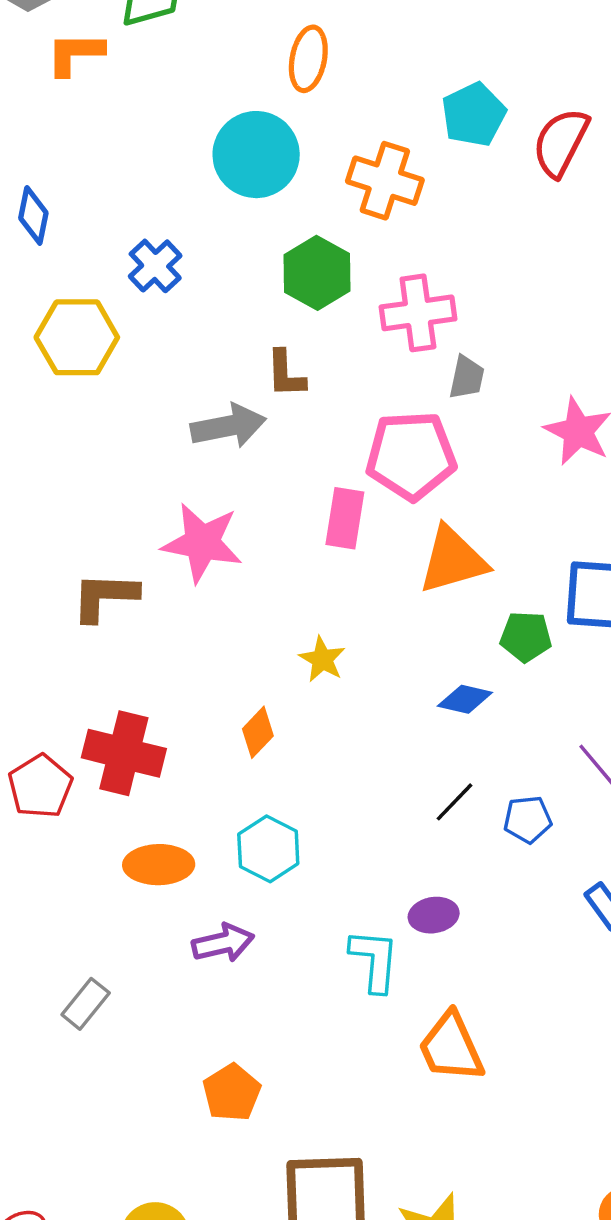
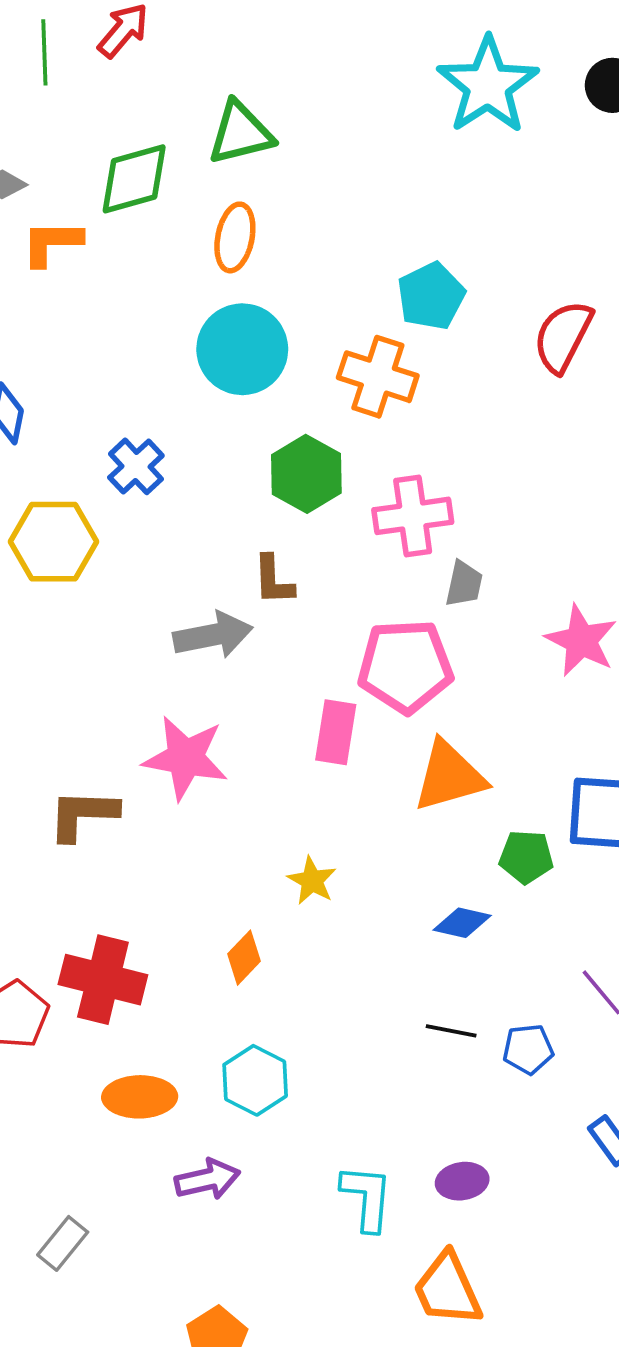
orange ellipse: (308, 59) -> (235, 237), moved
cyan pentagon: (474, 115) -> (431, 296), moved
black line: (454, 802) -> (451, 1031), turned 57
purple ellipse: (434, 915) -> (462, 1181), moved

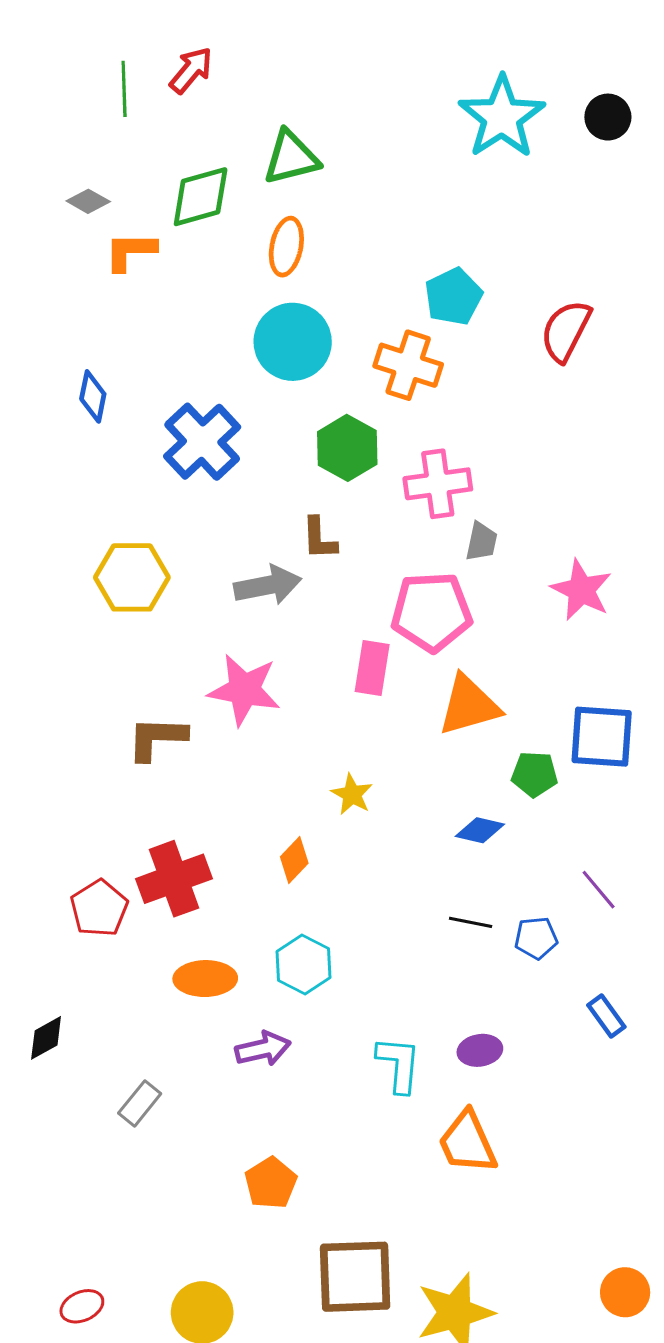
blue cross: (136, 466) -> (202, 442), size x1.6
yellow hexagon: (54, 542) -> (132, 577), moved
red cross: (103, 980) -> (174, 879), turned -34

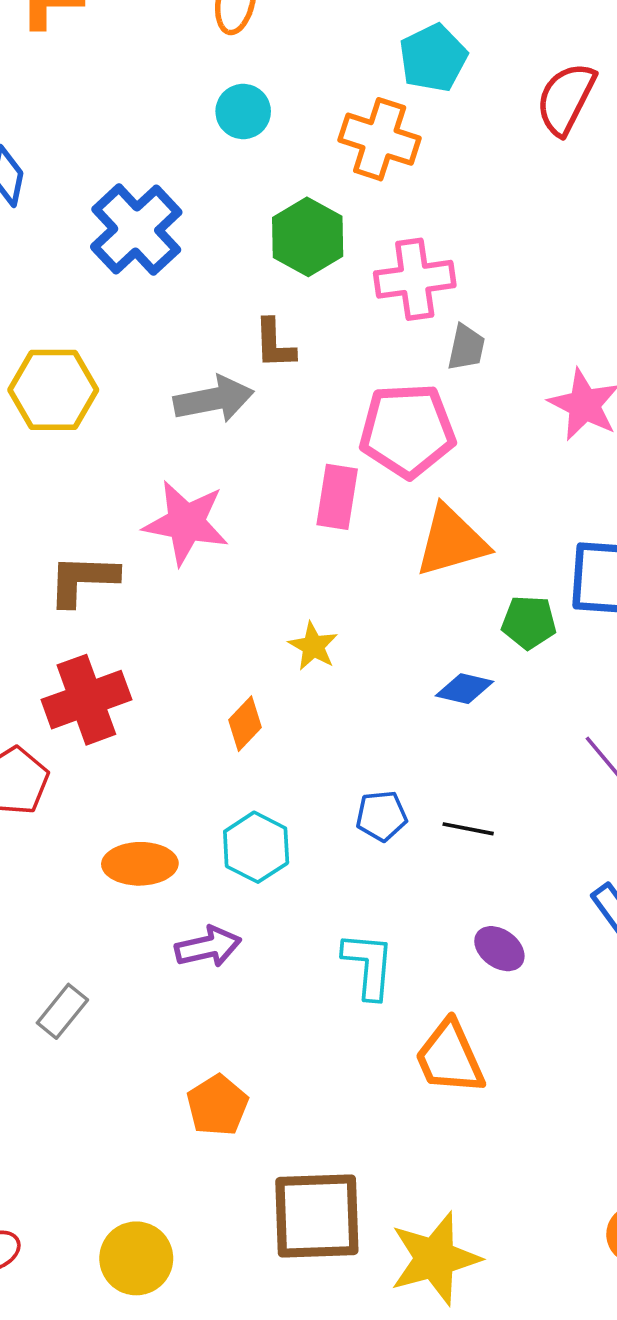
cyan circle: (293, 342) -> (243, 111), size x0.6
red cross: (174, 879) -> (86, 700), moved
black line: (471, 922) -> (468, 829), moved
blue pentagon: (536, 938) -> (381, 816), moved
purple ellipse: (480, 1050) -> (499, 949), moved, turned 45

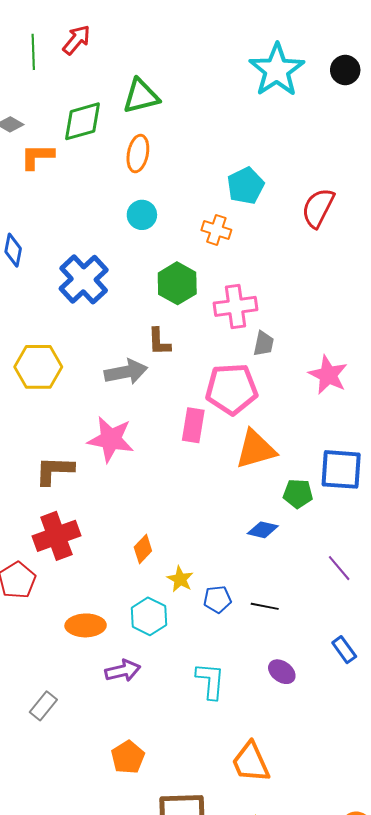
orange cross: (380, 139) -> (216, 230), size x0.7
yellow star: (313, 646) -> (180, 579), moved
orange trapezoid: (450, 1057) -> (251, 762), moved

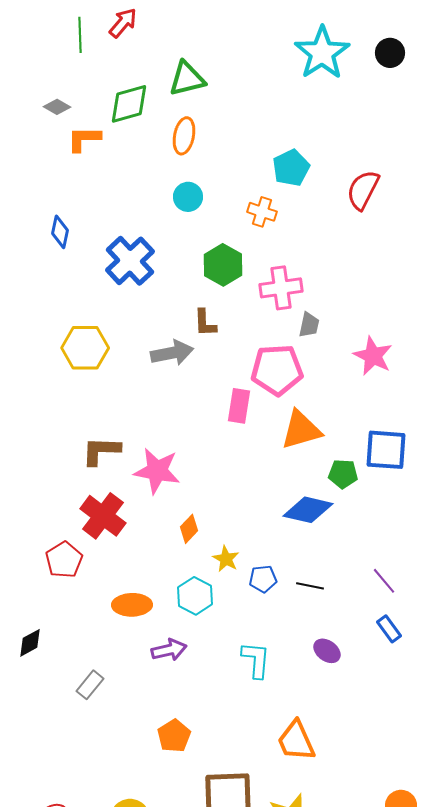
pink star: (111, 439) -> (157, 471), moved
blue diamond: (263, 530) -> (308, 510), size x1.6
red cross: (56, 536) -> (103, 516), turned -33
purple line: (339, 568) -> (384, 581), moved

